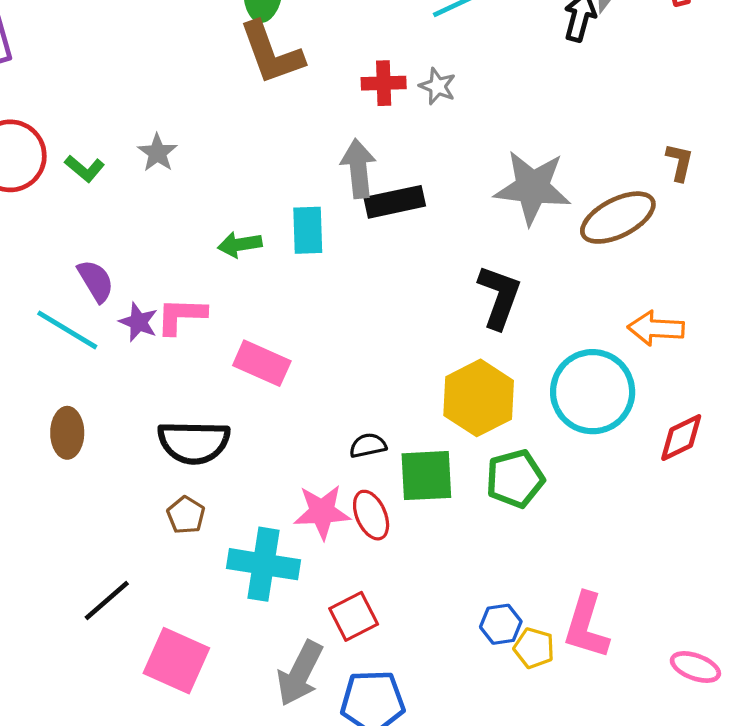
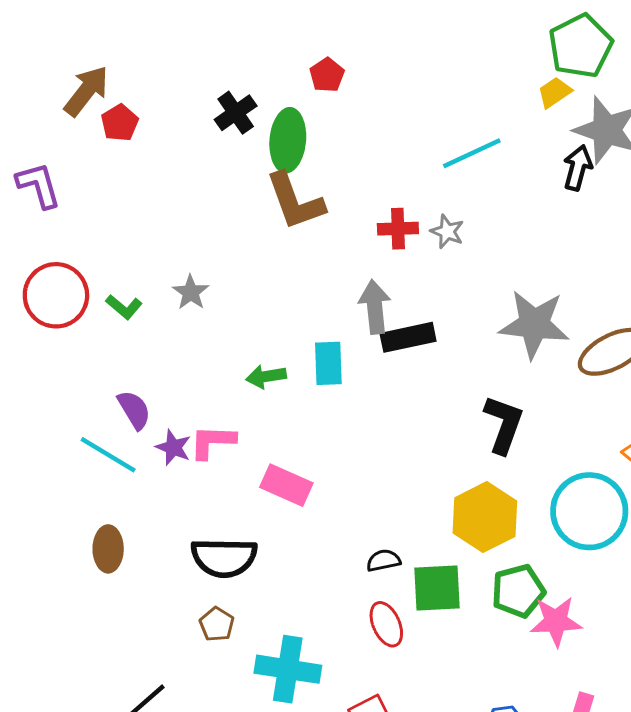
pink star: (322, 512) -> (556, 621), moved

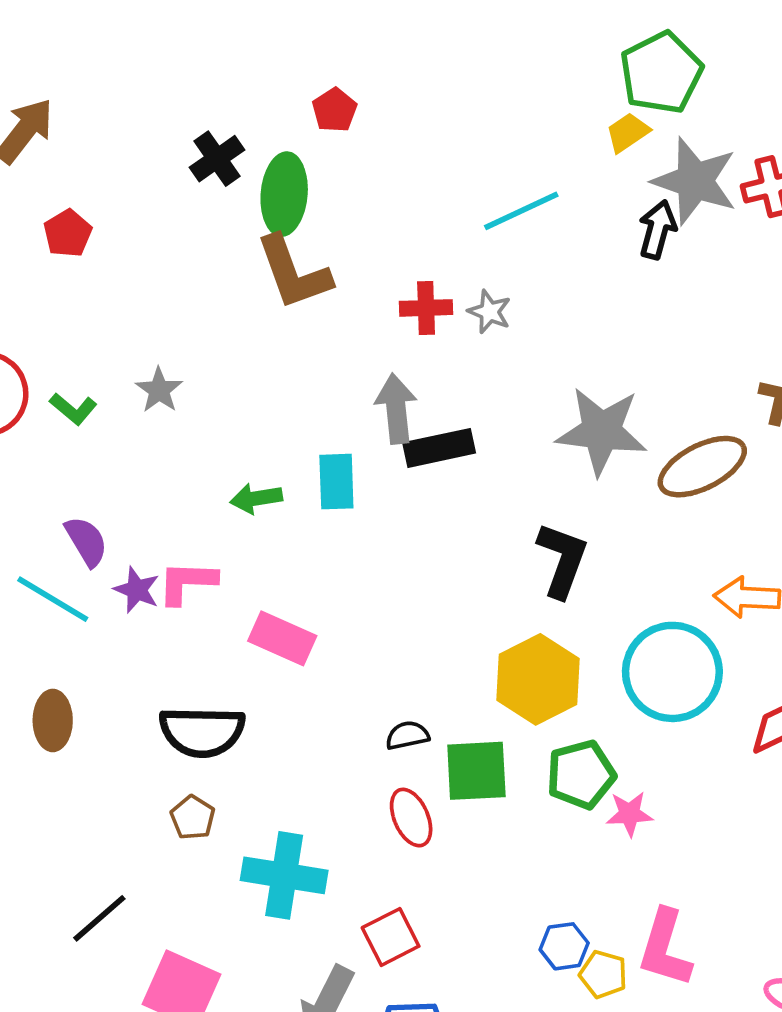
red pentagon: (120, 123) -> (68, 233), moved
pink star: (556, 621) -> (629, 814), size x0.7

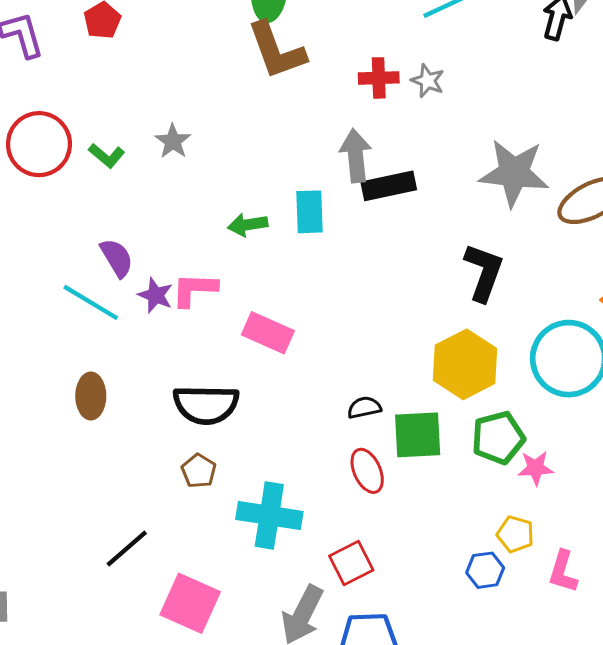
pink L-shape: (665, 948) -> (563, 572), size x0.7
yellow pentagon: (603, 974) -> (515, 534), moved

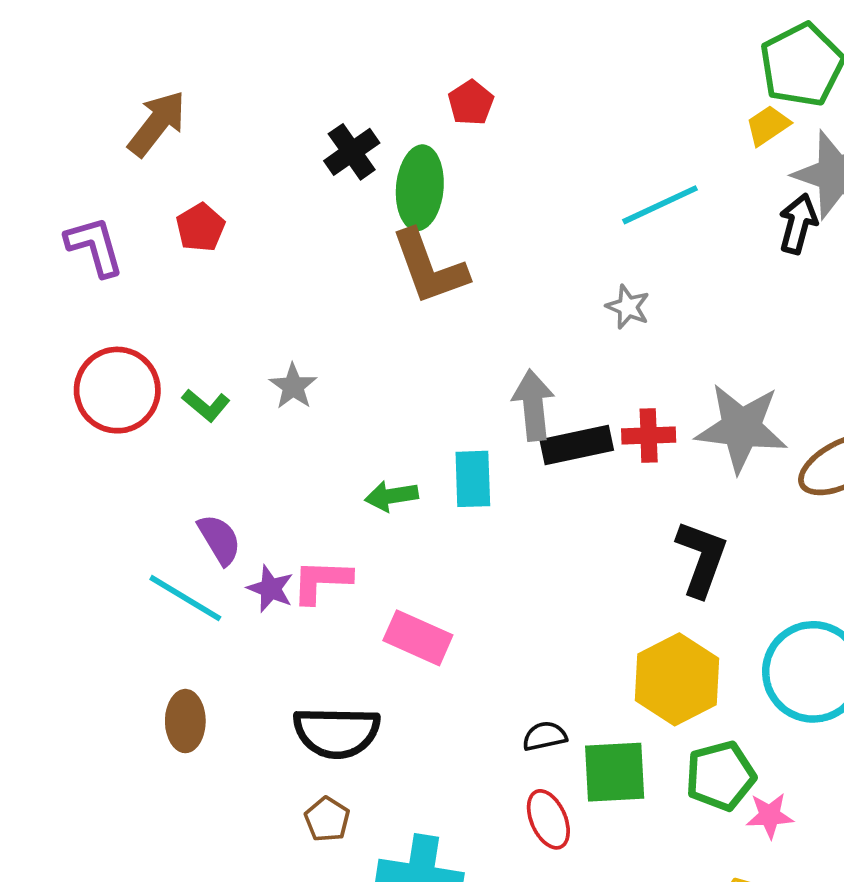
red cross: (379, 78) -> (649, 435), moved

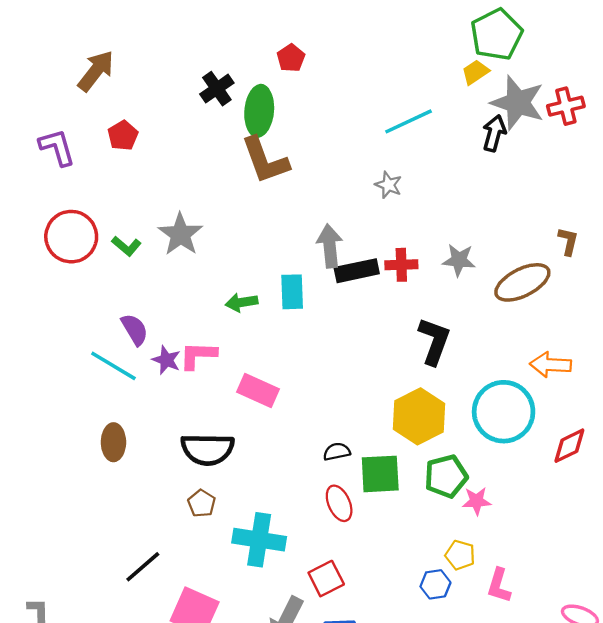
gray star: (293, 386) -> (180, 234), size x1.5
gray star: (741, 428) -> (459, 260), size x0.6

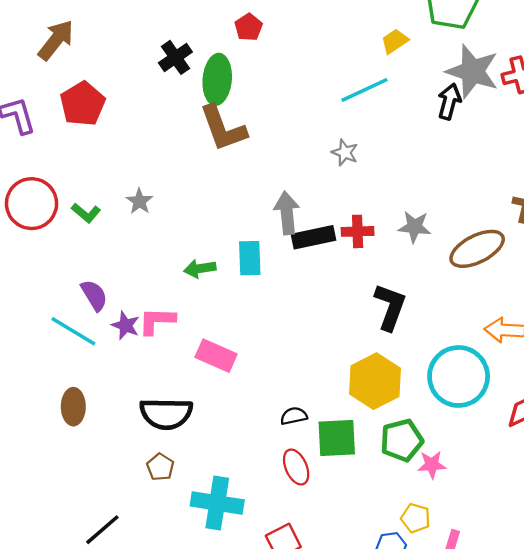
yellow trapezoid: (475, 72) -> (395, 41), moved
red pentagon: (123, 136) -> (83, 104), size x1.5
gray star: (180, 234) -> (139, 201), size x0.6

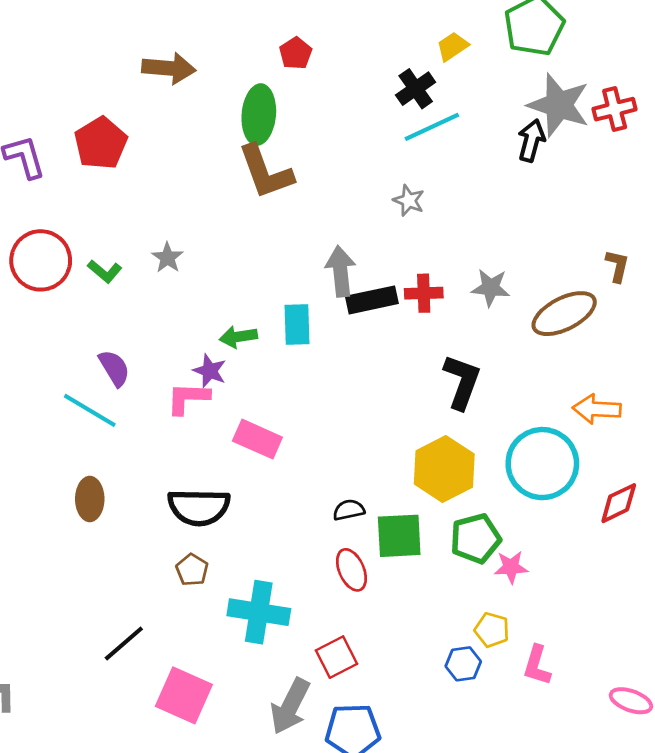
brown arrow: (56, 40) -> (169, 68), moved, turned 57
yellow trapezoid: (395, 41) -> (452, 46), moved
black cross: (175, 57) -> (416, 89), moved
purple star: (126, 325) -> (210, 371), moved

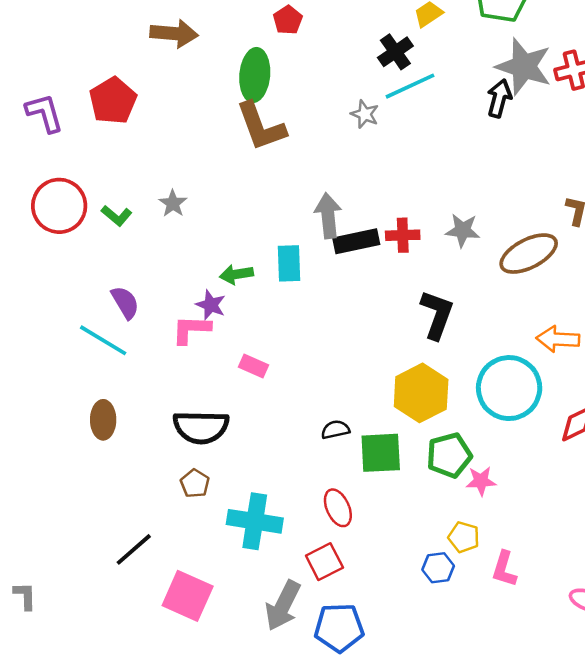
gray star: (409, 200) -> (365, 114), moved
pink rectangle: (257, 439) -> (254, 366), size x0.7
red ellipse: (351, 570) -> (338, 508), moved

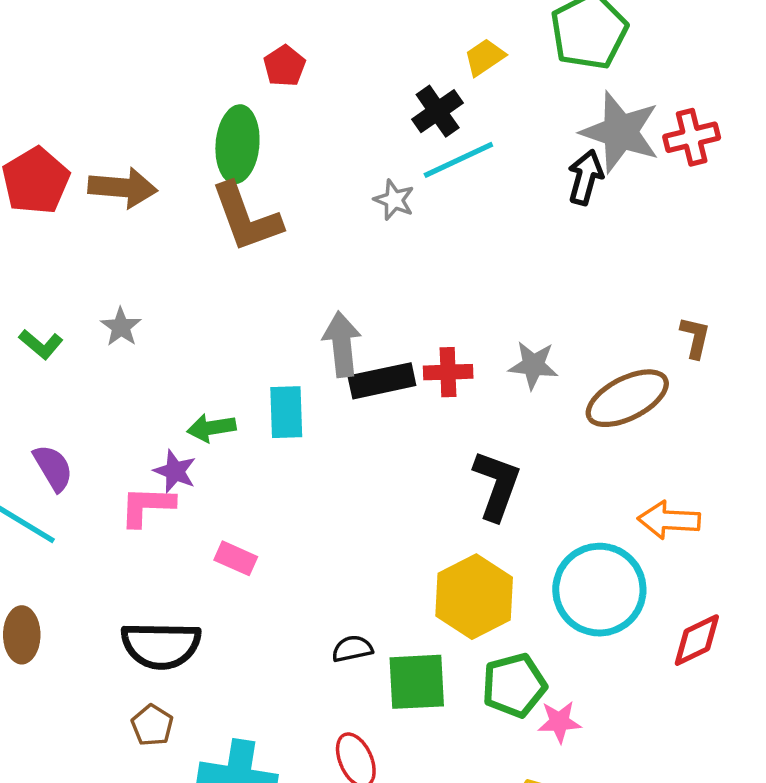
brown arrow: (174, 33) -> (123, 188), moved

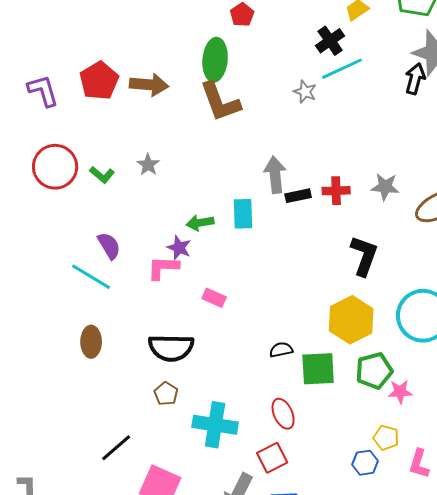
black rectangle: (382, 381) -> (298, 196), size x0.7

